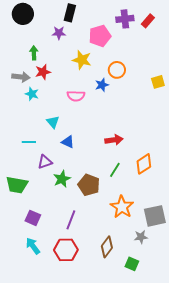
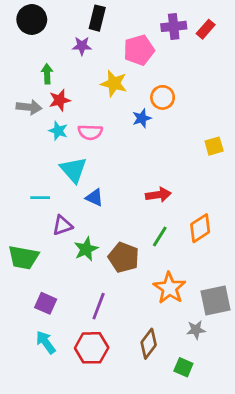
yellow square: (158, 82) -> (214, 146), moved
cyan star: (32, 94) -> (58, 131), moved
pink semicircle: (76, 96) -> (90, 132), moved
cyan triangle: (53, 122) -> (74, 170), size x1.5

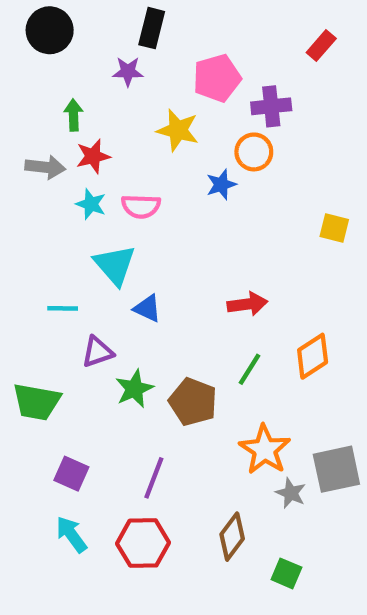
purple cross: (174, 26) -> (271, 106), moved
yellow square: (214, 146) -> (334, 228), turned 30
gray star: (196, 330) -> (291, 493), moved, turned 30

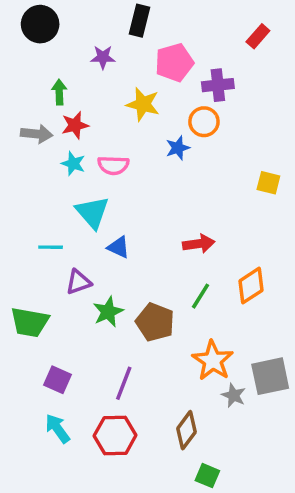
black rectangle: (152, 28) -> (139, 21), moved
green square: (286, 573) -> (207, 476), moved

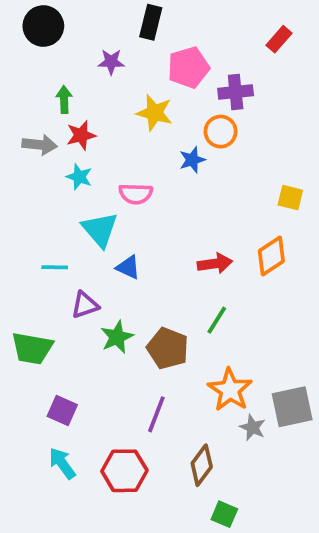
pink semicircle: (113, 165) -> (136, 194), moved
orange diamond: (251, 286) -> (271, 256), moved
purple line: (124, 383) -> (156, 414), moved

